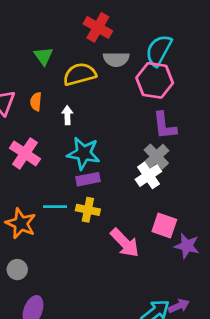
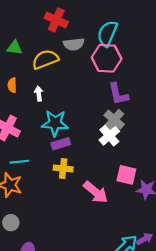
green triangle: (43, 56) -> (14, 48), turned -42
cyan line: (55, 207) -> (19, 162), moved

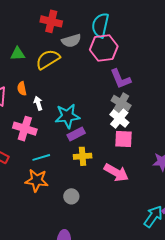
white arrow: (39, 94) -> (38, 103), moved
pink square: (126, 175) -> (123, 139), moved
gray circle: (11, 223) -> (71, 196), moved

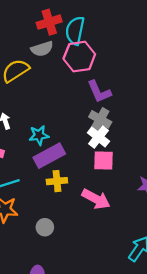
red cross: (51, 21) -> (49, 22), moved, turned -30
cyan star: (67, 116) -> (39, 135), size x0.7
purple rectangle: (76, 134) -> (49, 156), size x1.5

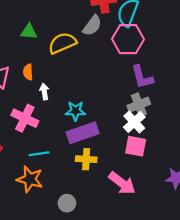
gray semicircle: (42, 49) -> (92, 26), turned -45
gray cross: (100, 119) -> (139, 105), turned 30

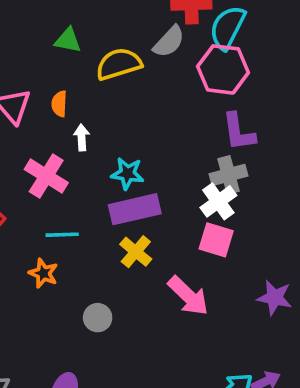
yellow cross: (86, 159) -> (136, 252), turned 30
orange star: (30, 179) -> (43, 273), size x0.7

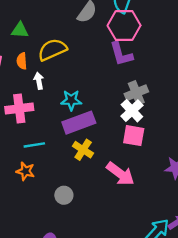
green triangle: (68, 40) -> (20, 30), moved
yellow semicircle: (119, 64) -> (52, 50), moved
purple L-shape: (239, 132) -> (121, 54), moved
pink cross: (46, 176) -> (19, 109), turned -32

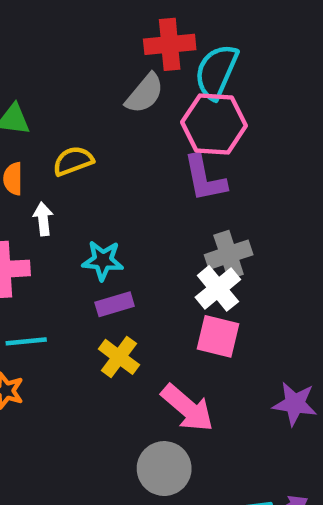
yellow semicircle: (52, 50) -> (73, 161), size x0.7
purple rectangle: (79, 123) -> (115, 304), size x0.6
gray circle: (64, 195) -> (164, 469), moved, size x1.5

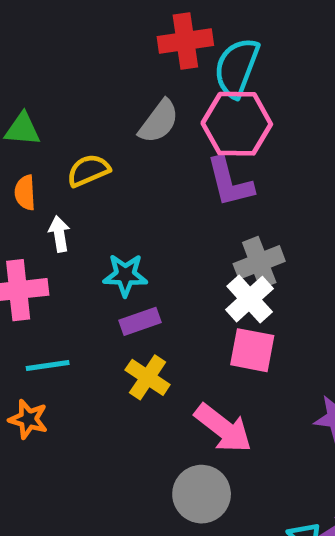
gray semicircle: (145, 93) -> (159, 121), moved

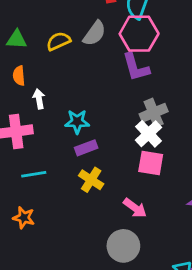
yellow semicircle: (88, 170) -> (58, 41), moved
orange star: (28, 419) -> (24, 218), moved
pink arrow: (223, 428) -> (135, 208), size x0.7

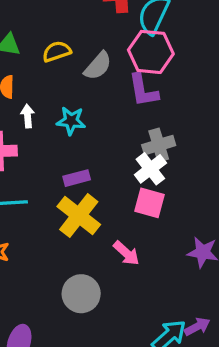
gray semicircle: (95, 33) -> (98, 66), moved
cyan star: (77, 122) -> (71, 121), moved
yellow cross: (91, 180) -> (79, 216), size x1.5
gray circle: (123, 246) -> (81, 294), moved

